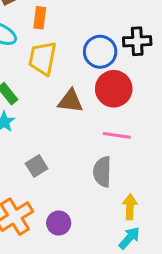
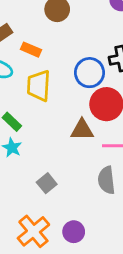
orange rectangle: (40, 18) -> (31, 50), turned -66
brown triangle: (70, 101) -> (82, 130), moved

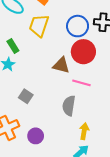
gray square: (47, 183) -> (26, 96), turned -32

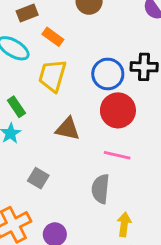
brown triangle: (61, 65) -> (68, 129), moved

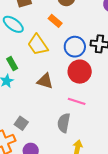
orange rectangle: (53, 37) -> (55, 21), moved
yellow trapezoid: (52, 76) -> (38, 45), turned -55
gray square: (38, 178) -> (21, 123), moved

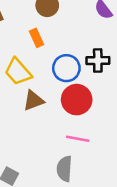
orange rectangle: (55, 21) -> (37, 38), turned 32
brown triangle: (45, 81) -> (33, 101), moved, turned -30

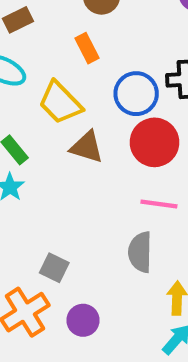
brown triangle: (33, 101) -> (87, 147), turned 40

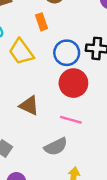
brown triangle: (87, 147) -> (29, 106), moved
gray semicircle: (140, 252) -> (56, 147), turned -125

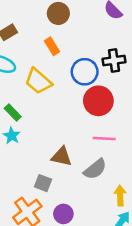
brown triangle: (29, 106) -> (62, 156), moved

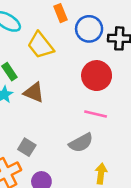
blue circle: (85, 72) -> (89, 29), moved
brown triangle: (62, 156) -> (34, 92), moved

